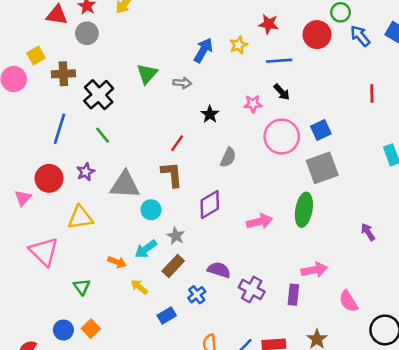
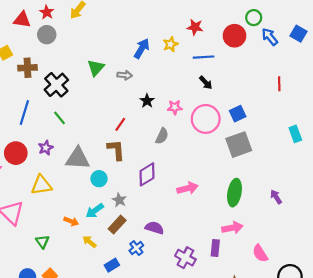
pink star: (253, 104) -> (175, 107), moved
green ellipse: (304, 210) -> (234, 193), moved
purple cross: (252, 289) -> (185, 258), moved

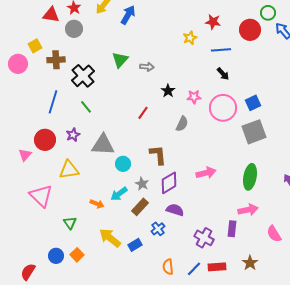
blue arrow: (142, 49) -> (128, 15), moved
brown L-shape: (116, 150) -> (158, 155), moved
purple diamond: (147, 174) -> (169, 183), moved
yellow arrow: (89, 242) -> (110, 238), moved, size x1.6

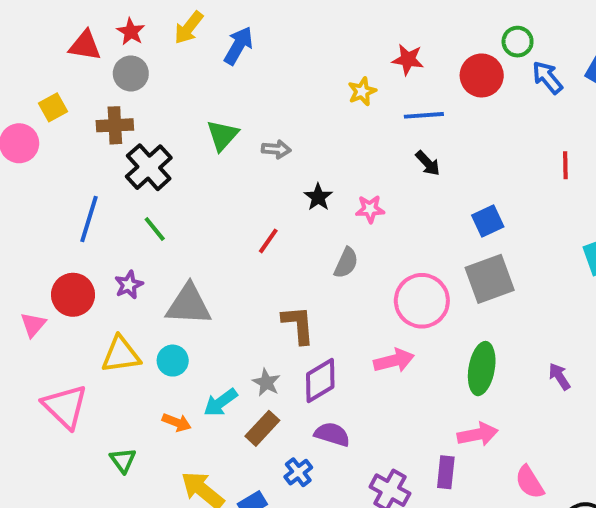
brown cross: (56, 60) -> (115, 125), moved
pink circle: (223, 108) -> (422, 301), moved
cyan circle: (123, 164) -> (173, 361), moved

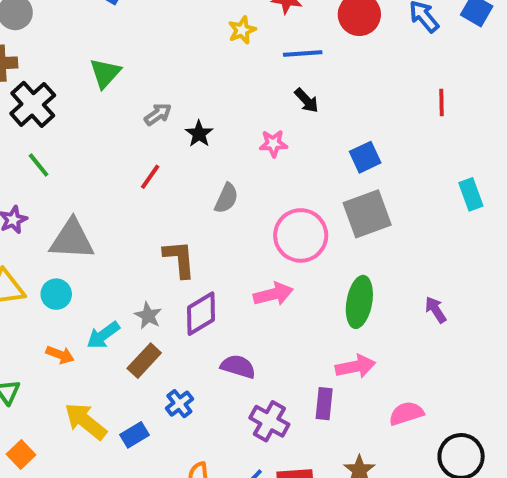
gray arrow: (276, 149) -> (158, 114), moved, turned -40
pink star: (370, 209) -> (273, 144), moved
purple semicircle: (332, 434) -> (238, 366), moved
pink semicircle: (530, 482) -> (406, 413), turned 104

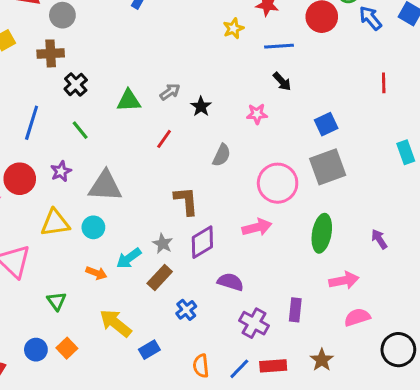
green triangle: (105, 73) -> (129, 101), moved, turned 45
black cross: (33, 104) -> (76, 84), size x0.7
pink arrow: (355, 366) -> (344, 280), moved
blue rectangle: (134, 435) -> (149, 350), moved

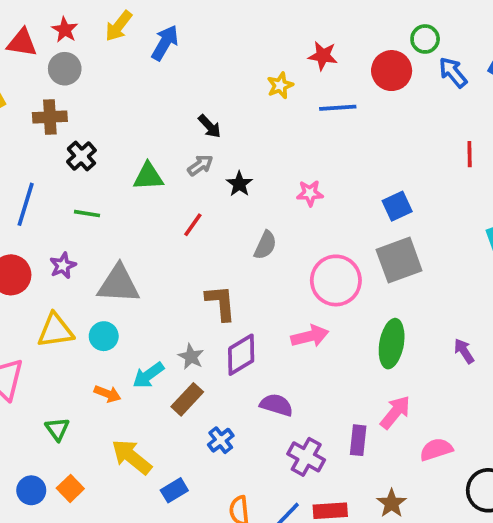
black arrow: (282, 81) -> (210, 126), moved
green line: (80, 130) -> (87, 214), turned -42
pink arrow: (344, 280) -> (395, 412), moved, turned -40

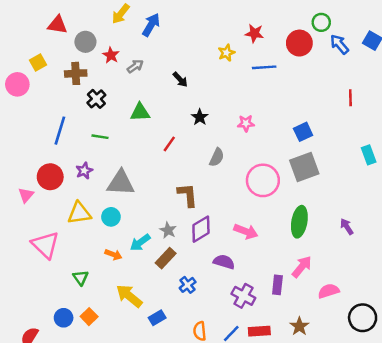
red star: (65, 30) -> (111, 55), moved
gray arrow: (200, 165) -> (135, 66), moved
pink arrow: (310, 336) -> (246, 231), moved, turned 35

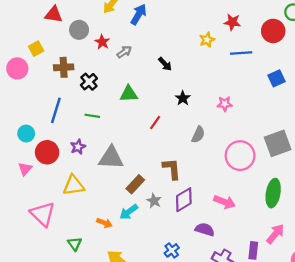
brown cross: (76, 73) -> (64, 67), moved
blue square: (303, 132) -> (276, 78), moved
cyan circle: (111, 217) -> (26, 134), moved
brown rectangle: (166, 258) -> (135, 184), moved

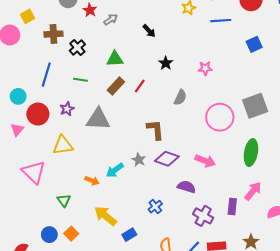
brown rectangle: (135, 184) -> (116, 86), moved
purple diamond: (184, 200) -> (167, 159), turned 50

